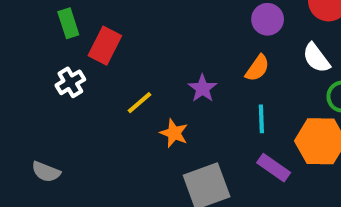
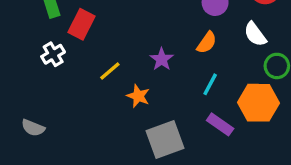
cyan line: (261, 119) -> (210, 84), turned 30

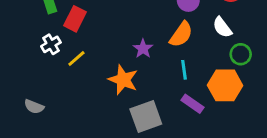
orange semicircle: (207, 43) -> (181, 34), size x1.4
yellow line: (110, 71) -> (76, 58), moved
cyan line: (210, 84) -> (184, 70), turned -36
orange star: (138, 96) -> (123, 80), size x1.5

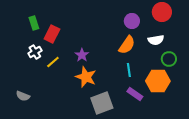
white semicircle: (222, 27) -> (156, 40), turned -63
purple star: (143, 49) -> (82, 55), moved

